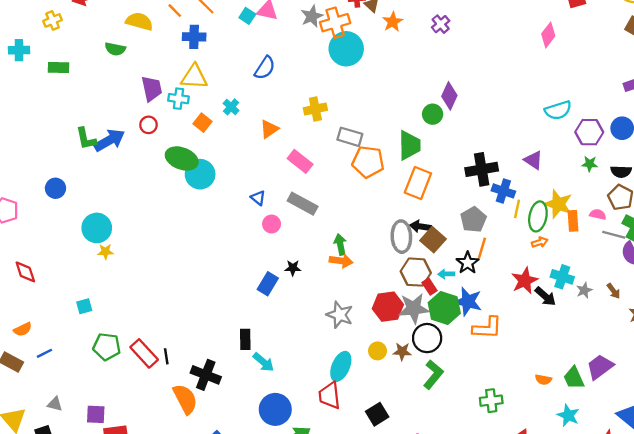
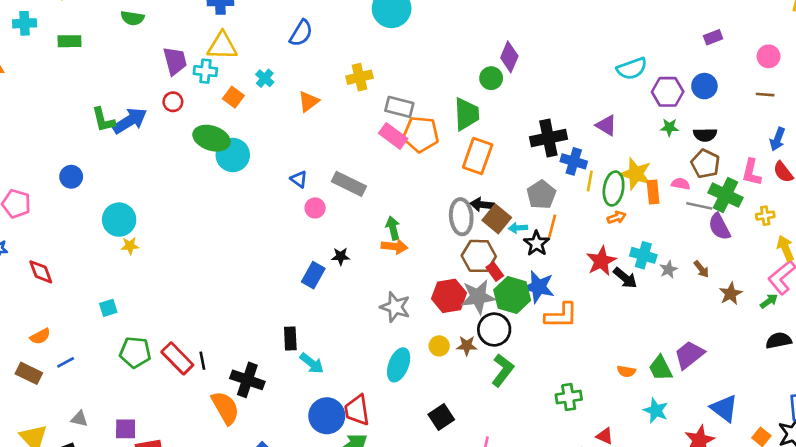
pink rectangle: (300, 161) -> (393, 136), moved
cyan arrow: (446, 274) -> (518, 228), moved
red trapezoid: (330, 395) -> (357, 410), moved

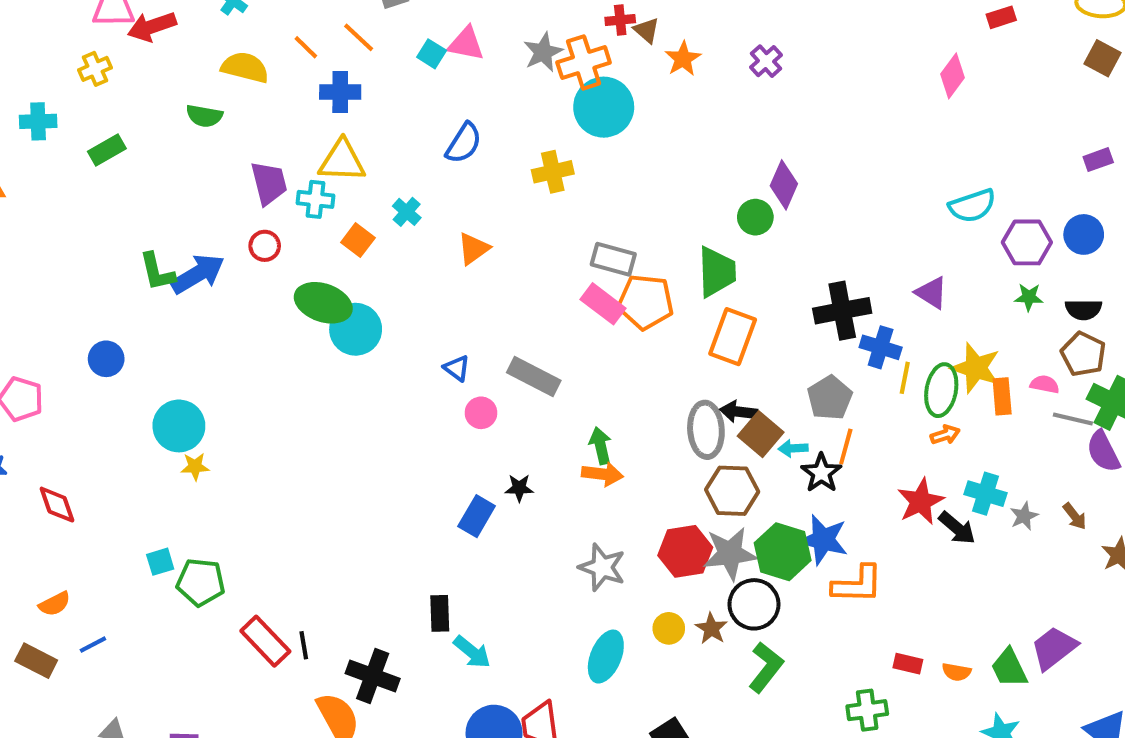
green rectangle: (70, 41) -> (107, 150), turned -30
yellow cross: (359, 77) -> (553, 172), moved
red rectangle: (495, 272) -> (908, 664), moved, turned -42
brown star: (467, 346) -> (711, 628), turned 30
green pentagon: (135, 352) -> (201, 582), moved

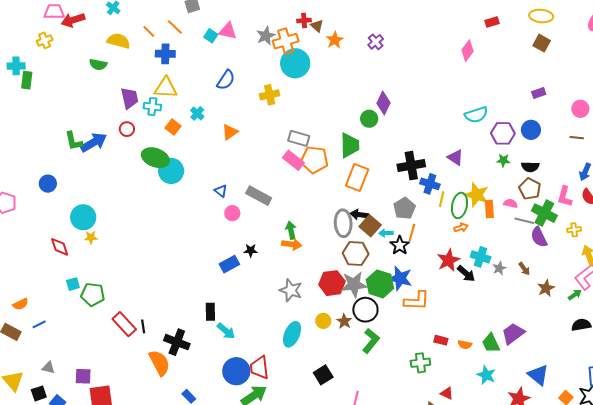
green rectangle: (107, 150) -> (27, 80), moved, turned -54
red diamond: (57, 505) -> (60, 247), moved
blue rectangle: (477, 516) -> (229, 264), turned 30

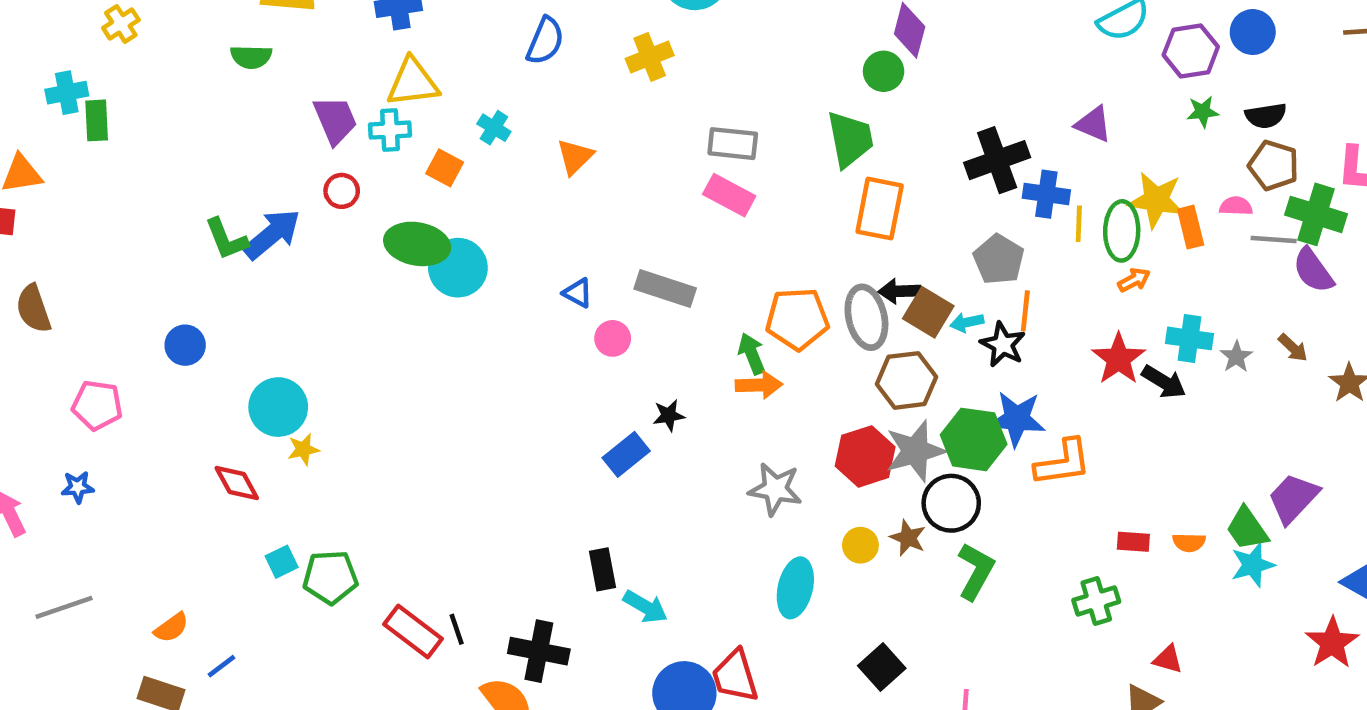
orange pentagon: (314, 160) -> (797, 319), moved
cyan star: (486, 375) -> (1253, 565), moved, turned -30

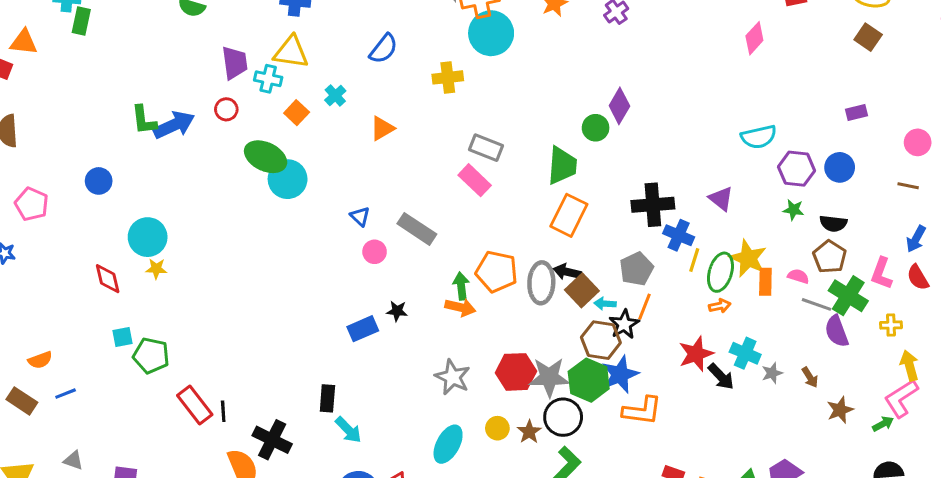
brown hexagon: (906, 380) -> (601, 340), moved
blue star: (1017, 419) -> (620, 374), turned 30

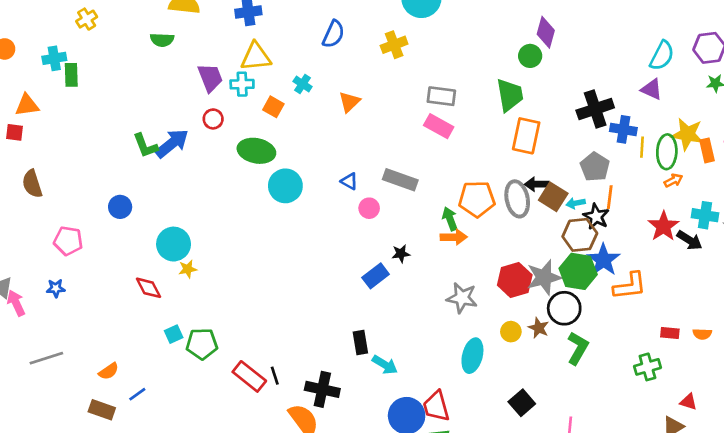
cyan semicircle: (759, 137) -> (662, 56), moved, turned -36
cyan circle: (288, 179) -> (285, 186), moved

